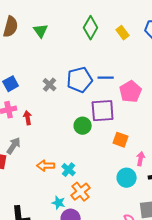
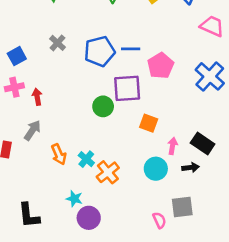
gray cross: (50, 85) -> (58, 43), moved
gray arrow: (14, 146) -> (32, 130), moved
orange arrow: (46, 166) -> (59, 154), turned -114
orange cross: (81, 192) -> (108, 172), moved

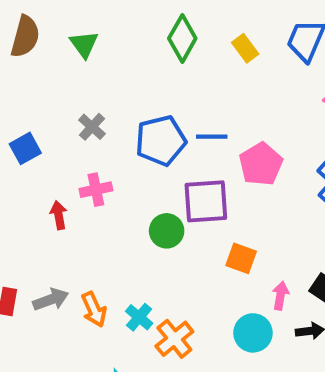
pink cross: (14, 87) -> (96, 190), moved
gray arrow: (32, 130) -> (51, 300), moved, turned 36

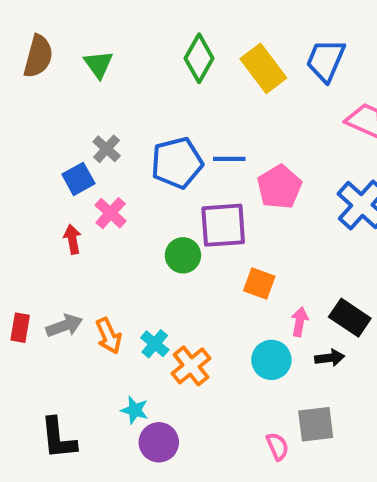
yellow rectangle: (245, 48) -> (263, 68), size x1.6
blue square: (25, 148) -> (78, 179), moved
pink cross: (96, 190) -> (111, 213), turned -36

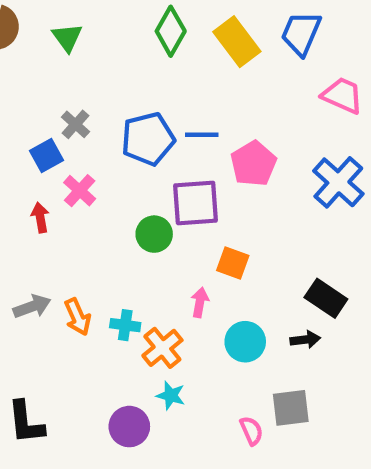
pink arrow: (300, 322) -> (200, 302), moved
cyan cross: (155, 344) -> (125, 325), turned -32
cyan star: (135, 410) -> (171, 395), moved

